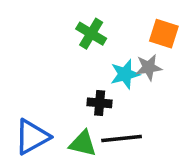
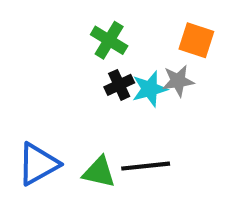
black cross: (100, 103) -> (119, 85), moved, turned -30

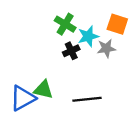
cyan star: (150, 89) -> (88, 36), moved
green triangle: (99, 172) -> (43, 90), moved

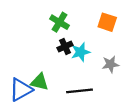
cyan star: (88, 36) -> (81, 52), moved
gray star: (106, 48) -> (110, 64), moved

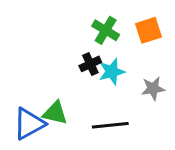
green cross: (59, 22) -> (106, 30), moved
orange square: (107, 22) -> (148, 30), turned -36

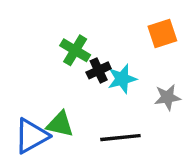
green cross: (106, 30) -> (75, 50), moved

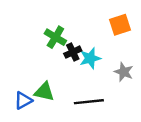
gray star: (167, 97) -> (124, 72), turned 30
blue triangle: (31, 136) -> (23, 100), size x0.7

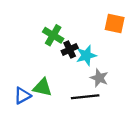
orange square: (120, 25) -> (115, 23), turned 30
gray star: (124, 72) -> (99, 78), moved

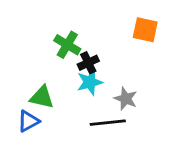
cyan star: (86, 55) -> (90, 82), moved
green triangle: (42, 87) -> (42, 97), moved

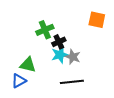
green cross: (67, 45) -> (45, 30), turned 36
gray star: (126, 99) -> (73, 57), moved

